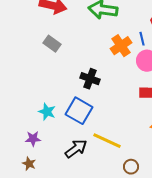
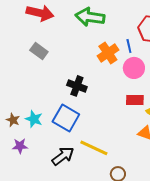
brown star: (29, 164) -> (13, 120), moved

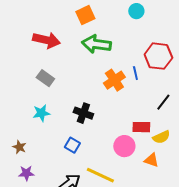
pink circle: (134, 68) -> (124, 146), moved
blue square: (66, 118) -> (72, 145), size x0.6
cyan star: (34, 119) -> (41, 113), moved, turned -30

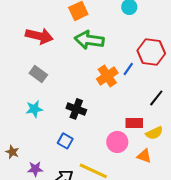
blue line: (135, 73) -> (128, 69), turned 48
brown star: (19, 147) -> (12, 152), moved
purple star: (26, 173) -> (35, 169), moved

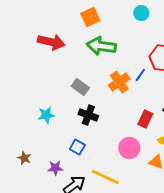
gray rectangle: (38, 74) -> (80, 87), moved
red rectangle: (134, 123) -> (145, 119), moved, turned -66
purple star: (35, 169) -> (55, 168), moved

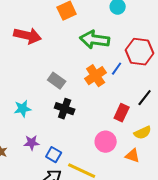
green arrow: (101, 46) -> (95, 40), moved
blue square: (77, 147) -> (54, 155), moved
purple star: (55, 168) -> (32, 143), moved

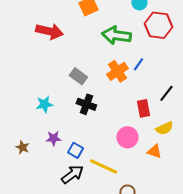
red hexagon: (140, 52) -> (158, 25), moved
red rectangle: (122, 113) -> (143, 108), turned -36

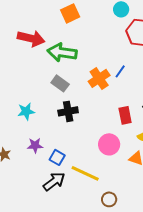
green arrow: (116, 35) -> (62, 52), moved
black cross: (86, 104) -> (68, 111), turned -30

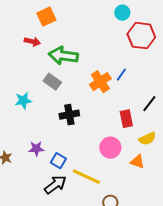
orange square: (70, 13) -> (46, 17), moved
red arrow: (31, 38) -> (32, 42), size x0.6
gray rectangle: (60, 83) -> (52, 82), moved
cyan star: (26, 111) -> (23, 101), moved

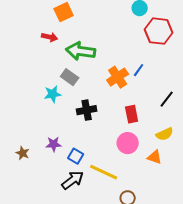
cyan star: (23, 101) -> (53, 94), moved
red rectangle: (126, 119) -> (132, 114), moved

